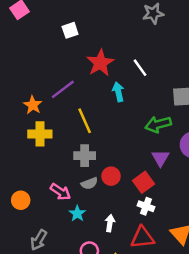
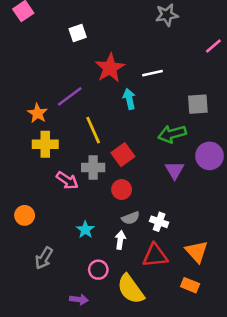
white line: (140, 68) -> (153, 73), turned -66
red square: (144, 182) -> (123, 155), moved
gray semicircle: (89, 183) -> (131, 218), moved
pink arrow: (60, 192) -> (67, 180), moved

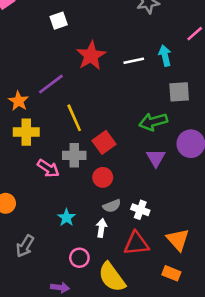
cyan arrow: (129, 99) -> (165, 56), moved

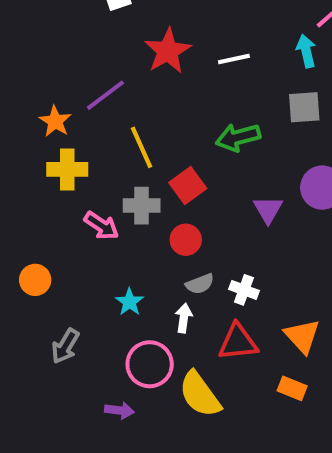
cyan arrow: (165, 56) -> (306, 51), moved
green arrow: (153, 122) -> (238, 137), moved
pink circle: (79, 258) -> (150, 364), size x1.5

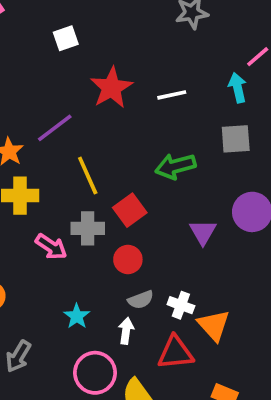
orange triangle: (302, 336) -> (214, 325), moved

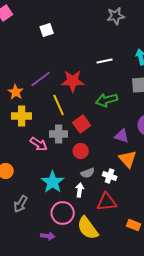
red star: (111, 88) -> (73, 81), moved, turned 30
purple triangle: (203, 232) -> (122, 136), turned -42
cyan star: (77, 316) -> (53, 182), size x1.6
orange triangle: (214, 325) -> (128, 159), moved

